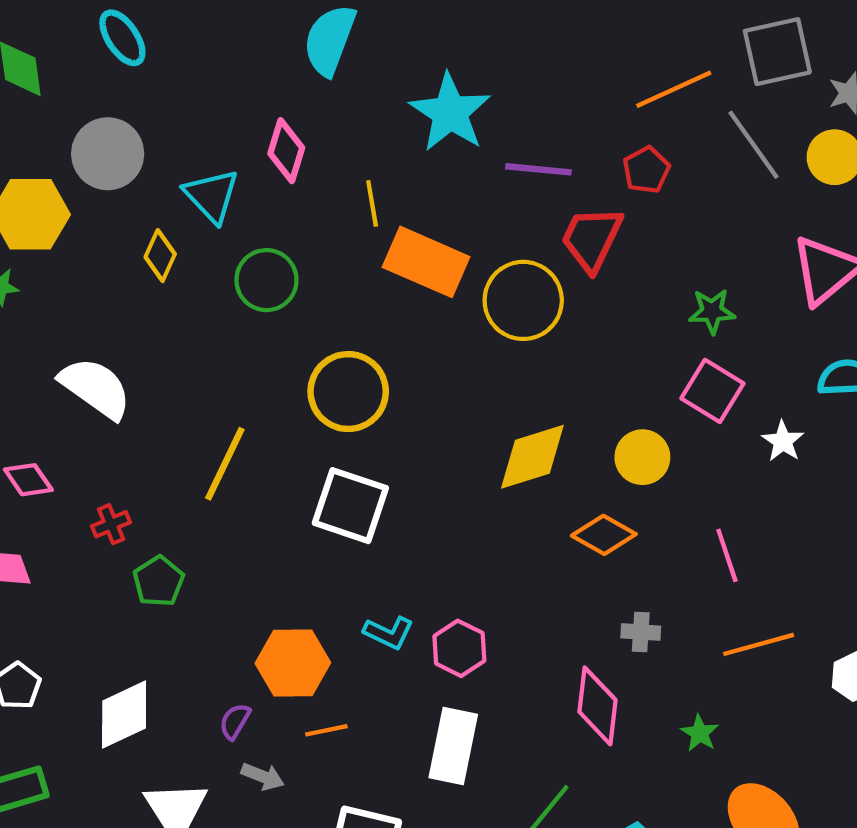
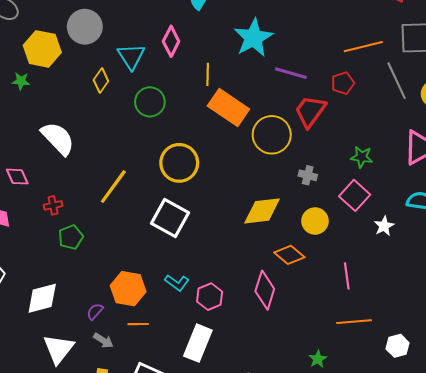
gray cross: (641, 632) -> (308, 175), moved
pink diamond: (597, 706) -> (265, 290), moved

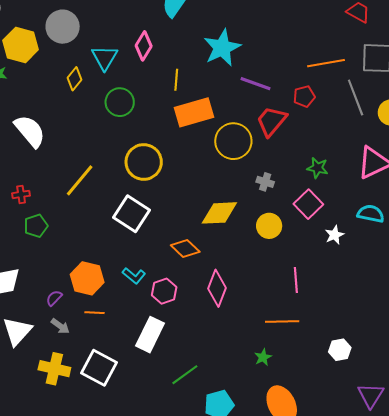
orange rectangle: (228, 107) -> (194, 112), turned -54
orange diamond: (289, 255) -> (185, 249), moved
orange line: (354, 322) -> (282, 322), moved

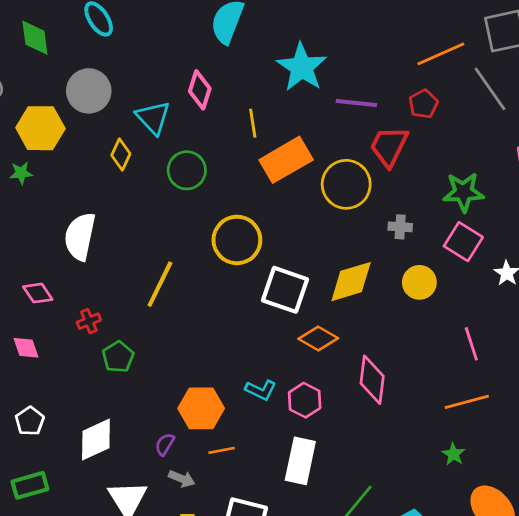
white semicircle: (30, 131) -> (80, 236), turned -114
green star: (318, 168) -> (463, 192), size x1.4
white square: (131, 214) -> (285, 290), moved

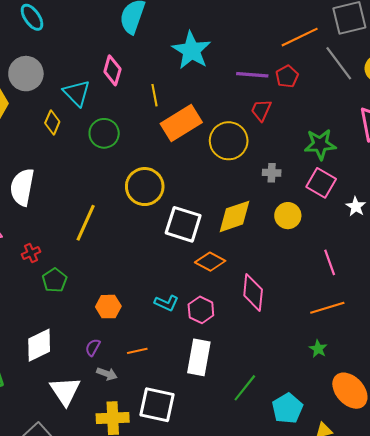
purple line: (356, 103) -> (252, 75), moved
red trapezoid: (389, 146) -> (261, 110), size x0.7
orange hexagon: (201, 408) -> (108, 307), moved, size x0.7

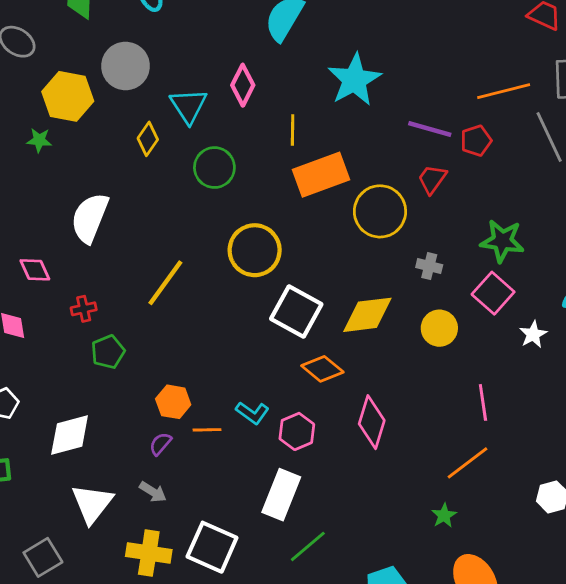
orange line: (327, 308) -> (468, 463), turned -32
purple semicircle: (93, 347) -> (160, 444), moved
orange line: (137, 351) -> (207, 430), moved
green line: (245, 388) -> (308, 546), moved

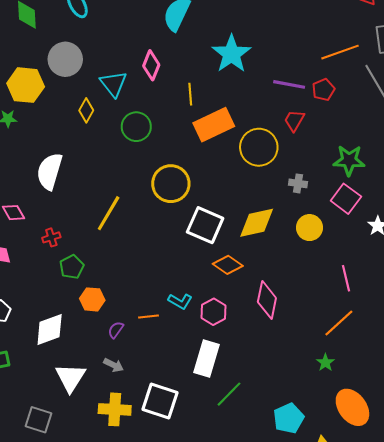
orange hexagon: (173, 402) -> (92, 299), moved
gray square: (43, 557) -> (39, 420), turned -36

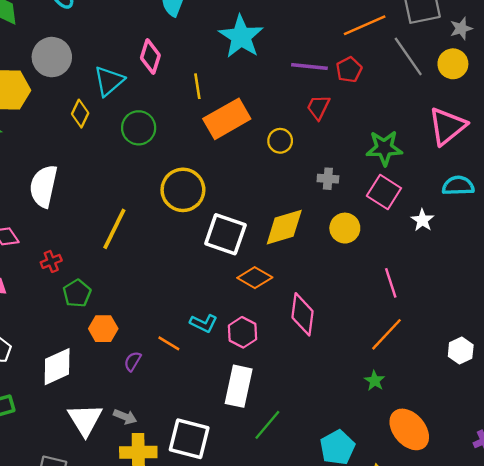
cyan triangle: (113, 84) -> (109, 81), turned 32
yellow circle: (259, 147) -> (280, 141), size x0.6
orange line: (148, 317) -> (169, 343), turned 42
gray arrow: (114, 365) -> (125, 417), moved

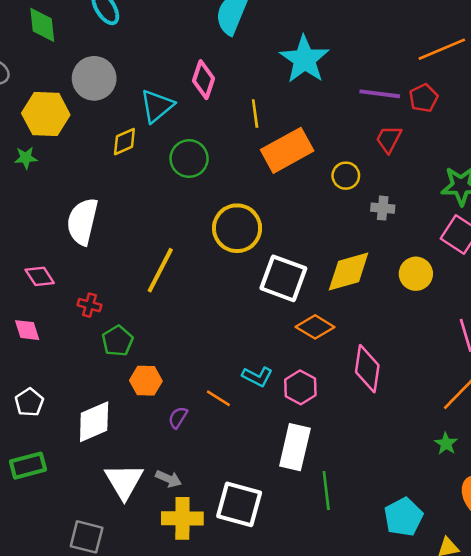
yellow diamond: (80, 114) -> (124, 142), turned 40
gray cross: (328, 179) -> (383, 208), moved
red cross: (51, 261) -> (89, 305), turned 36
green line: (267, 425) -> (326, 491), turned -48

